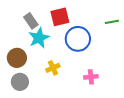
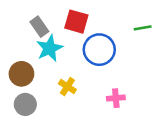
red square: (60, 17) -> (76, 22), turned 30
yellow cross: (53, 68) -> (67, 87), turned -32

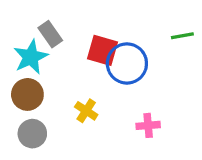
red square: (76, 22) -> (102, 50), moved
cyan star: (50, 48) -> (31, 57), moved

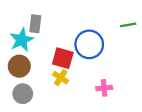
gray rectangle: (50, 34) -> (35, 24), turned 42
red square: (102, 50) -> (63, 58), moved

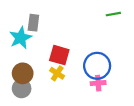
green line: (128, 25) -> (113, 14), moved
blue circle: (89, 44) -> (97, 66), moved
brown circle: (19, 66) -> (23, 73), moved

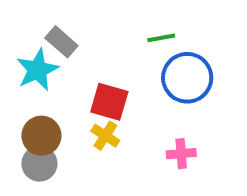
green line: (113, 14) -> (161, 38), moved
gray rectangle: (33, 23) -> (61, 42), turned -56
blue circle: (97, 66) -> (187, 78), moved

